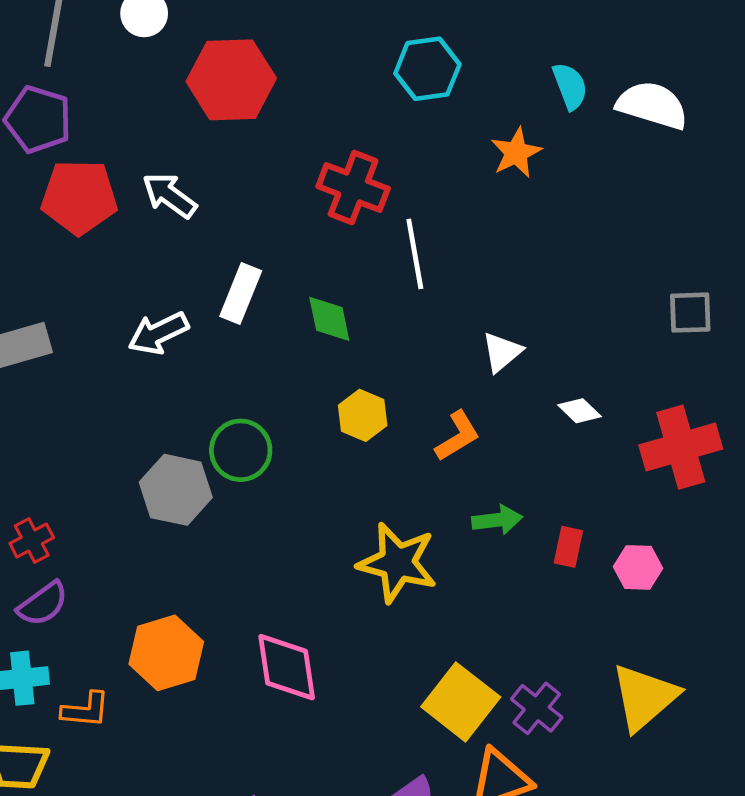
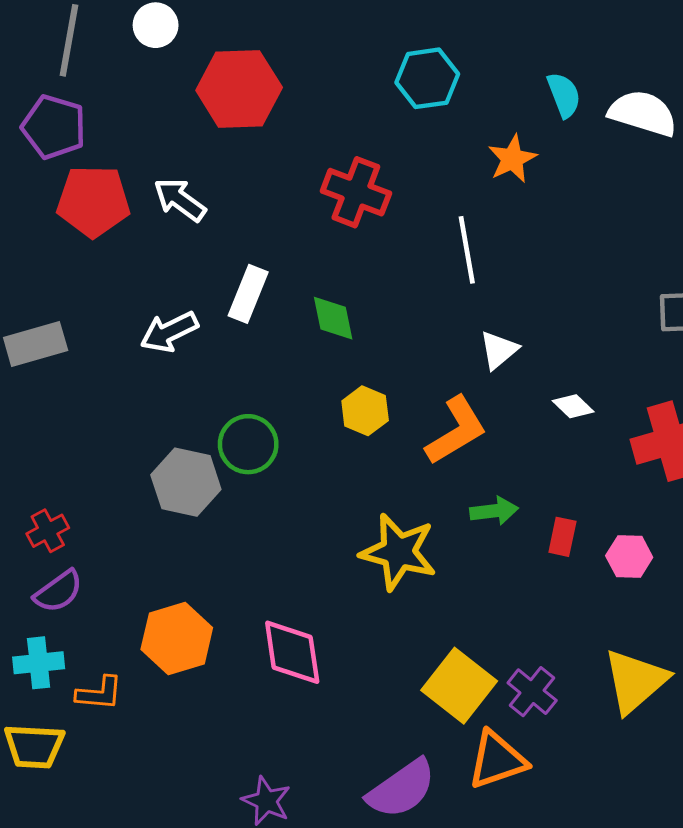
white line: (415, 254) -> (467, 250), moved
orange L-shape: (458, 436) -> (456, 431), size x1.4

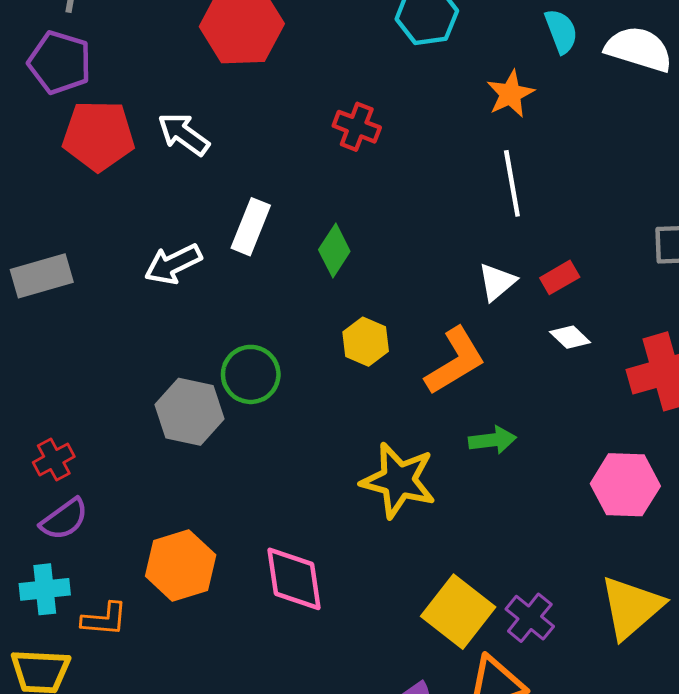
red cross: (356, 192) -> (357, 127), size x0.7
white line: (467, 250) -> (512, 183), moved
green diamond: (333, 318) -> (334, 251), turned 45
red rectangle: (562, 537) -> (560, 277), moved, turned 48
pink hexagon: (629, 557) -> (625, 485), size x1.5

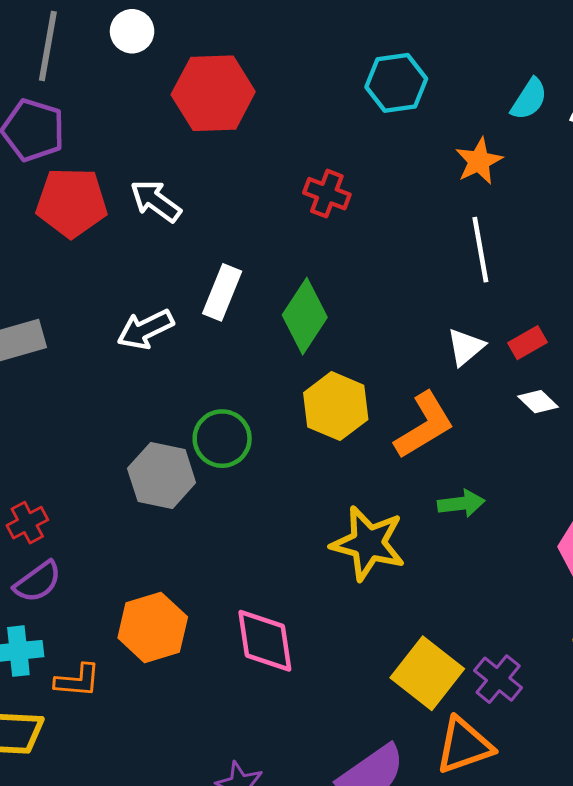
cyan semicircle: (561, 31) -> (529, 99), turned 54
green diamond: (334, 251) -> (305, 316), size x1.4
yellow hexagon: (366, 342) -> (336, 406), size x1.4

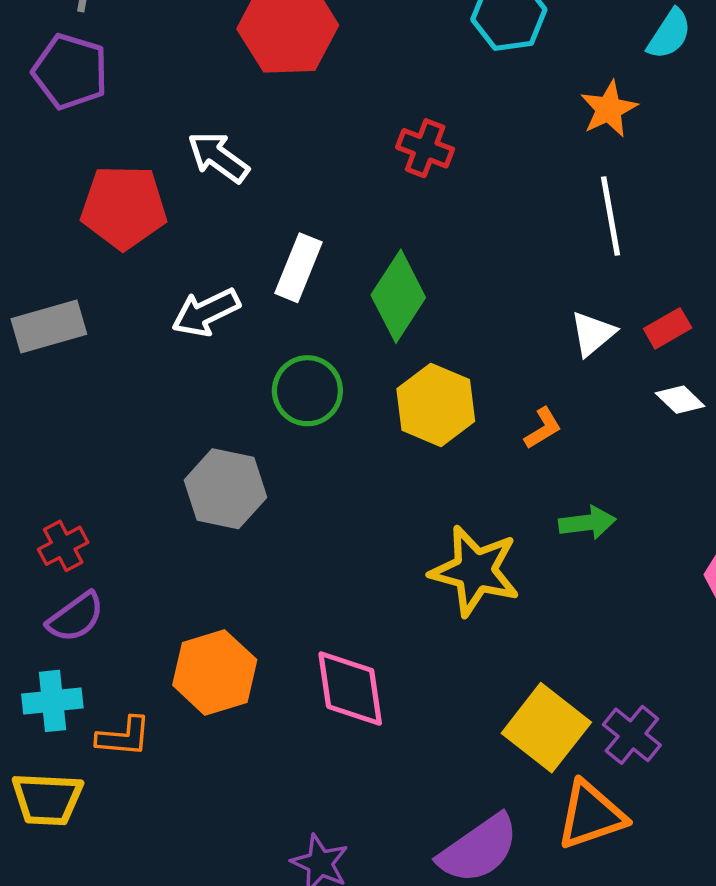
red pentagon: (72, 202) -> (124, 207), moved
orange L-shape: (424, 425) -> (543, 428), size x0.5
green circle: (222, 439) -> (307, 391), moved

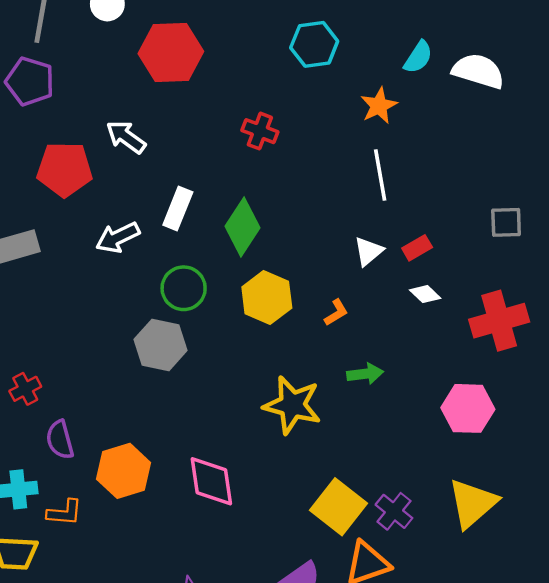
gray hexagon: (225, 489) -> (160, 345), moved
purple semicircle: (76, 617) -> (60, 440), moved, turned 111

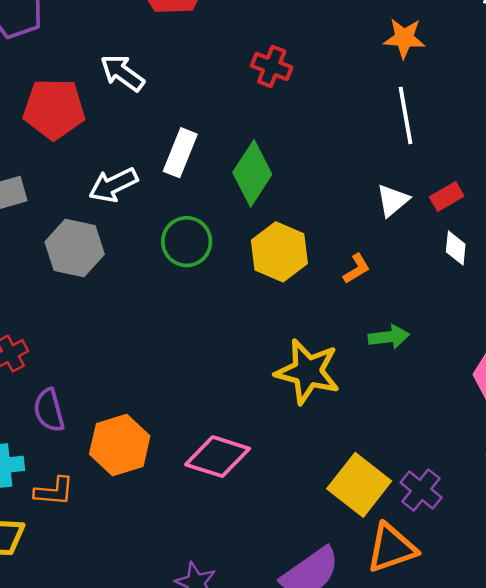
orange star: (379, 106) -> (404, 38), turned 30
white diamond: (425, 294) -> (456, 248), turned 52
gray hexagon: (160, 345) -> (75, 248), moved
pink diamond: (211, 481) -> (218, 457), turned -64

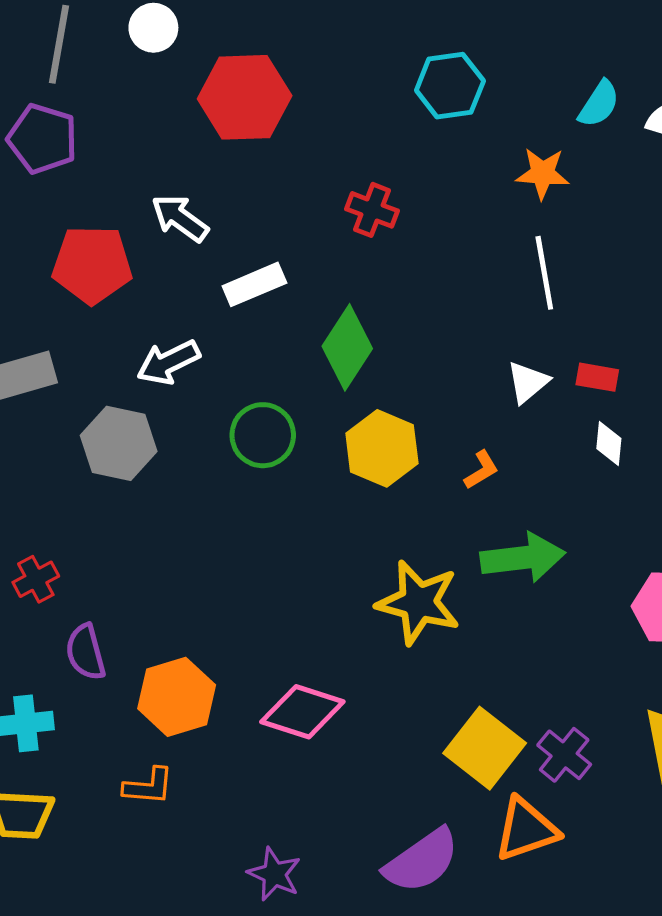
white rectangle: (180, 153) -> (254, 284), moved, turned 45
red rectangle: (447, 197) -> (597, 377), turned 40
green arrow: (389, 337) -> (523, 558), size x1.6
orange L-shape: (54, 491) -> (148, 786), moved

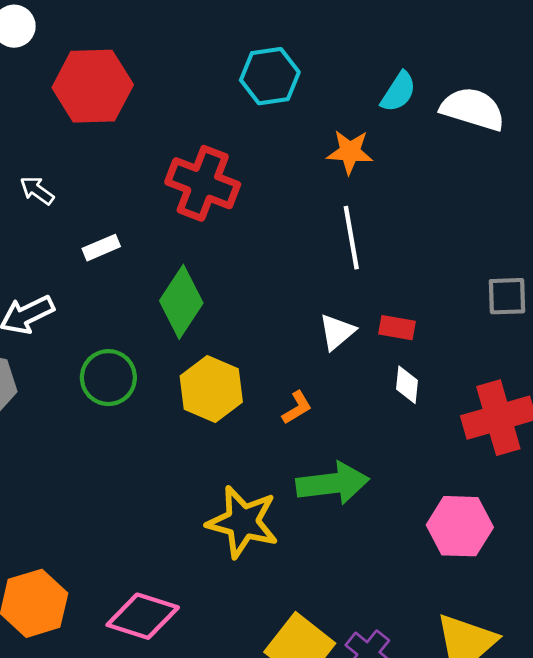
red cross: (372, 210) -> (203, 183), size x1.6
white arrow: (180, 218) -> (37, 190), size x0.7
white rectangle: (254, 284) -> (101, 248), size x0.7

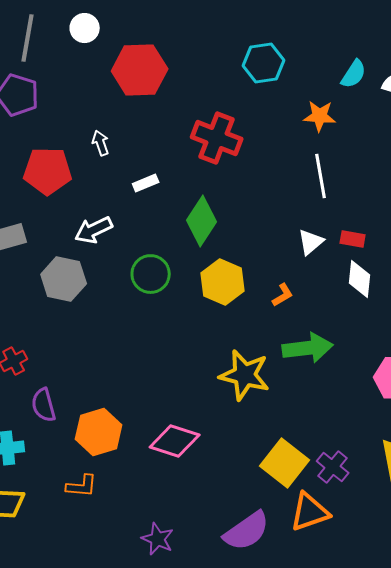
white arrow: (37, 190) -> (101, 143), turned 35
white diamond: (407, 385) -> (360, 279), size x1.4

